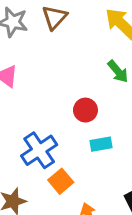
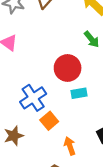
red circle: (85, 110) -> (68, 68), size x1.5

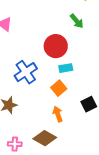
orange square: (49, 121) -> (59, 88), moved

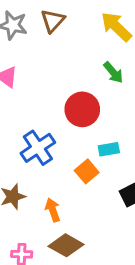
cyan rectangle: (66, 68) -> (109, 149), moved
orange arrow: (58, 114) -> (53, 210), moved

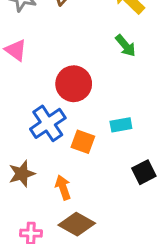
red circle: (82, 109) -> (74, 84), moved
orange square: (87, 171) -> (83, 142), moved, turned -30

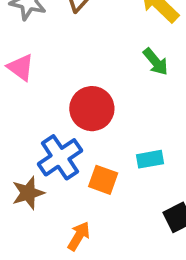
brown star: (22, 174) -> (28, 193), moved
orange arrow: (63, 187) -> (79, 236), turned 50

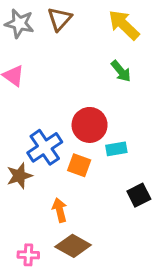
red circle: (92, 109) -> (90, 125), moved
orange arrow: (79, 236) -> (60, 210), turned -45

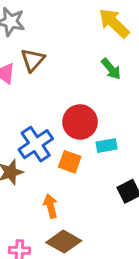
brown triangle: (60, 19) -> (33, 60), moved

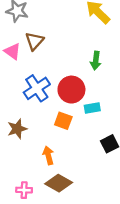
green arrow: (111, 69) -> (96, 61), moved, turned 48
blue cross: (36, 144) -> (37, 88), moved

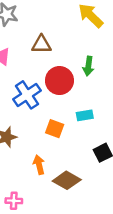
brown triangle: (34, 41) -> (41, 44), moved, turned 48
red circle: (71, 90) -> (59, 81), moved
brown diamond: (59, 183) -> (67, 180), moved

